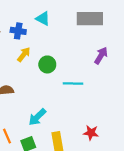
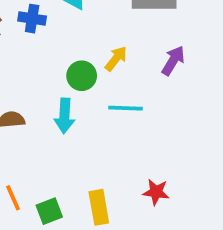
yellow arrow: (24, 54) -> (116, 59), moved
cyan arrow: (37, 117) -> (65, 116), moved, turned -42

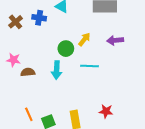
purple arrow: (173, 60) -> (115, 40), turned -126

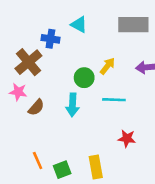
brown cross: (16, 22) -> (28, 62), moved, size x1.5
brown semicircle: (28, 72) -> (36, 107), turned 136
red star: (106, 111) -> (127, 138), moved

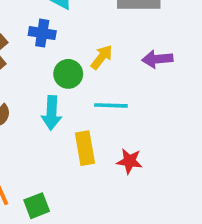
blue cross: (50, 39) -> (42, 33), moved
yellow rectangle: (96, 167) -> (85, 148), moved

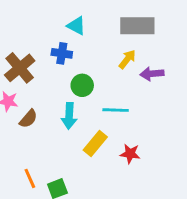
yellow arrow: (102, 57) -> (127, 59), moved
yellow rectangle: (85, 148) -> (95, 144), turned 50

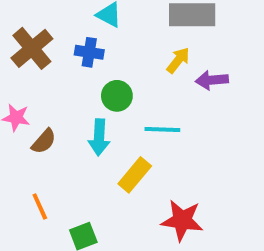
brown cross: (20, 68) -> (32, 48), moved
red star: (130, 154) -> (182, 220), moved, size x1.5
orange line: (30, 178) -> (40, 207), moved

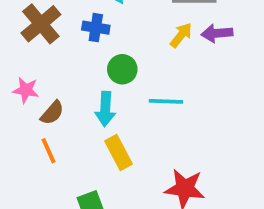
purple arrow: (212, 80) -> (217, 33), moved
yellow rectangle: (135, 175) -> (119, 153), moved, turned -68
orange line: (40, 207) -> (48, 151), moved

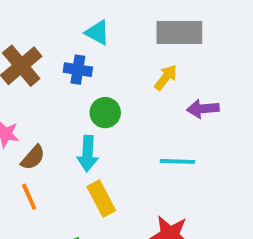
purple arrow: (217, 33) -> (203, 109), moved
cyan line: (166, 101) -> (177, 161), moved

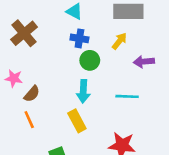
blue cross: (78, 70) -> (79, 38), moved
green circle: (105, 113) -> (90, 60), moved
cyan arrow: (88, 154) -> (83, 91), moved

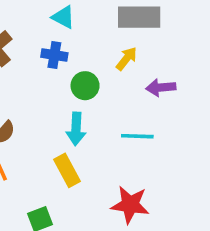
blue cross: (79, 38) -> (54, 55), moved

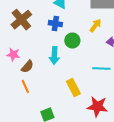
cyan arrow: (76, 129) -> (54, 56), moved
yellow rectangle: (67, 170) -> (73, 88), moved

